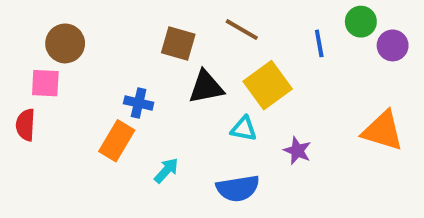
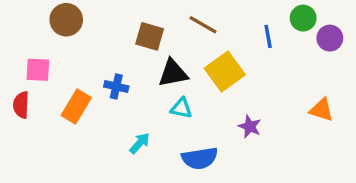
brown circle: (65, 43) -> (66, 20), moved
cyan triangle: (244, 129) -> (181, 108), moved
orange triangle: (383, 131) -> (321, 110), size x0.7
orange rectangle: (117, 141) -> (76, 106), moved

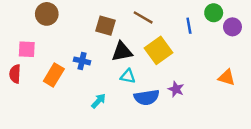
blue semicircle: (200, 158) -> (147, 97), moved

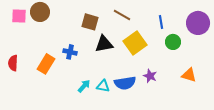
green circle: (214, 13) -> (173, 42), moved
purple circle: (232, 27) -> (198, 23), size x1.5
pink square: (27, 49) -> (19, 16), moved
cyan triangle: (128, 76) -> (103, 86), moved
orange triangle: (227, 77) -> (189, 75), moved

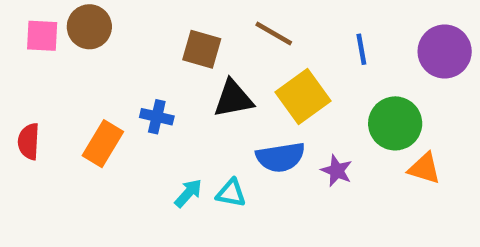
green circle: (173, 42) -> (395, 123), moved, size x1.5
blue semicircle: (125, 83) -> (280, 157), moved

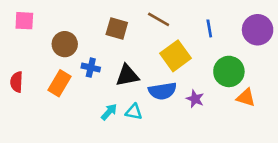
brown circle: (89, 27) -> (65, 44), moved
black triangle: (233, 99) -> (127, 75), moved

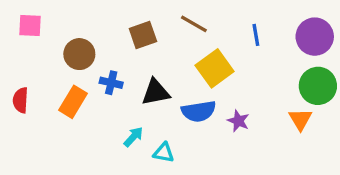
brown square: (117, 28) -> (143, 35), turned -35
green circle: (229, 71) -> (318, 86), moved
orange triangle: (246, 98) -> (300, 119), turned 42
cyan triangle: (134, 112) -> (164, 153), moved

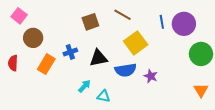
pink square: (30, 25) -> (19, 16), turned 35
purple circle: (315, 37) -> (184, 24), moved
brown circle: (79, 54) -> (33, 38), moved
blue cross: (111, 83) -> (70, 52), turned -32
orange triangle: (300, 119) -> (201, 90), moved

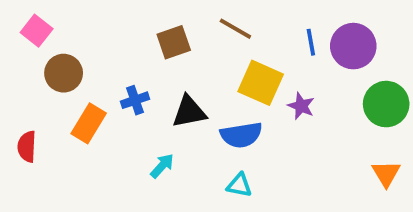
yellow square: (136, 43) -> (261, 83), turned -30
red semicircle: (13, 63) -> (27, 147), moved
purple star: (151, 76) -> (301, 106), moved
cyan triangle: (103, 96) -> (239, 185), moved

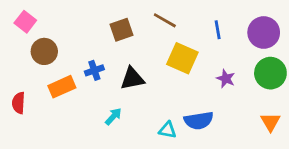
purple circle: (353, 46) -> (264, 32), moved
purple star: (301, 106) -> (226, 79), moved
orange rectangle: (89, 123) -> (62, 87), turned 35
blue semicircle: (241, 135) -> (199, 121), moved

